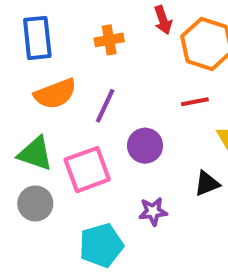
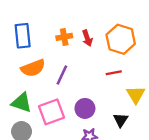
red arrow: (163, 20) -> (87, 38), moved
purple circle: (145, 146) -> (85, 108), moved
black triangle: (207, 184) -> (121, 120), turned -35

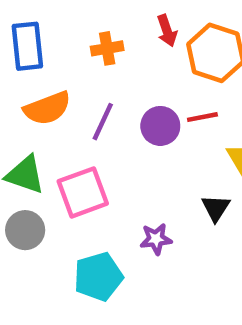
red arrow: (87, 38) -> (167, 31), moved
purple circle: (85, 108) -> (160, 126), moved

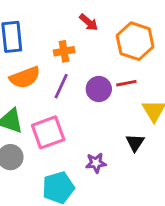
red arrow: (167, 31) -> (89, 22), moved, turned -30
orange cross: (107, 48) -> (64, 51), moved

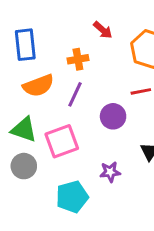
purple circle: (99, 89) -> (113, 116), moved

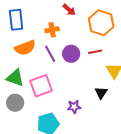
purple line: (75, 94) -> (50, 54), turned -54
purple circle: (113, 116) -> (71, 54), moved

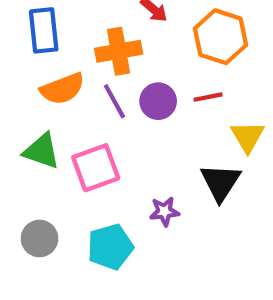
orange cross: (52, 30) -> (119, 51), size x1.5
black triangle: (101, 93) -> (221, 182), size x1.5
gray circle: (15, 103) -> (40, 238), moved

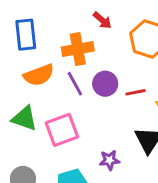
red line: (208, 97) -> (135, 92), moved

